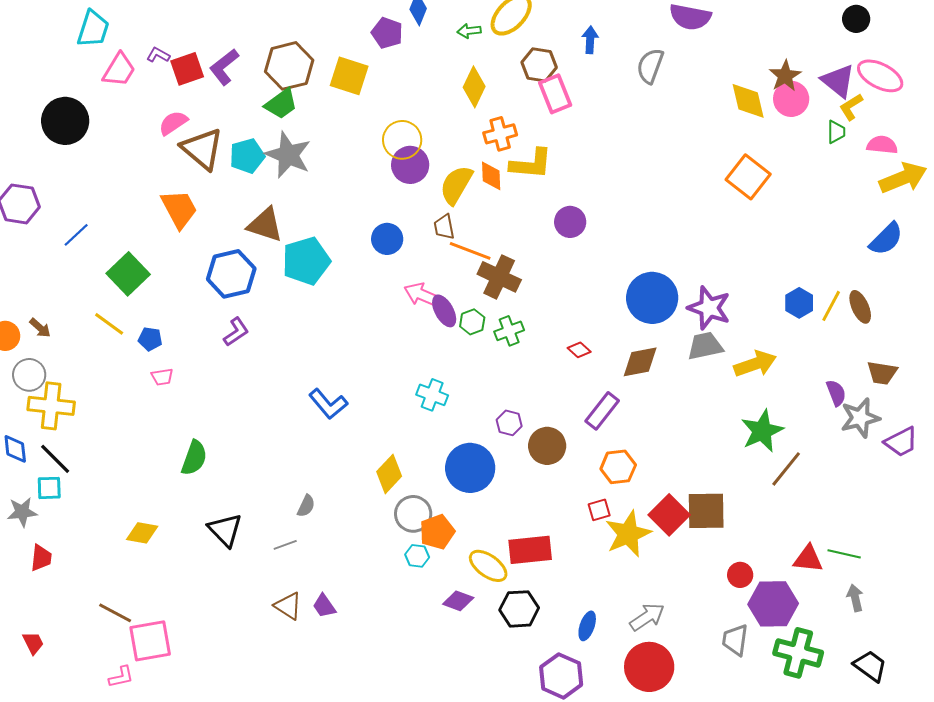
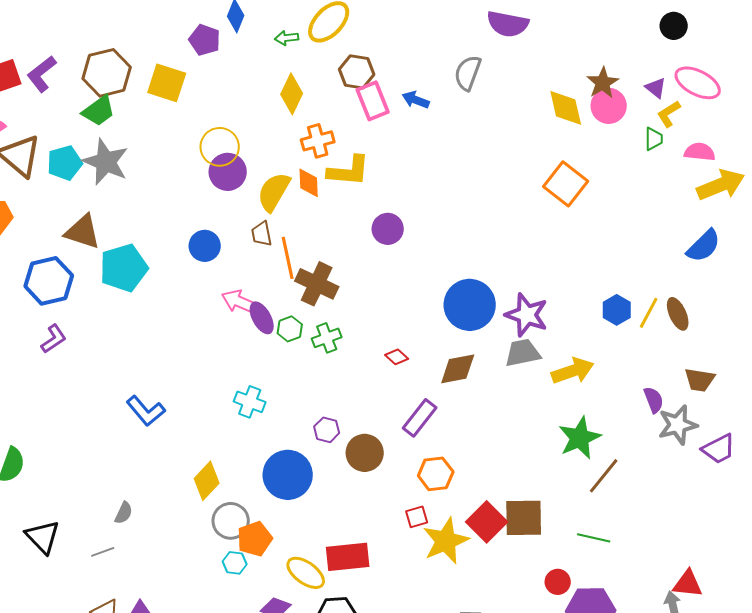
blue arrow: (590, 40) -> (416, 100), moved, turned -72
purple triangle: (838, 81) -> (656, 88), size x0.6
orange line: (470, 251) -> (288, 258), turned 57
green line: (844, 554) -> (594, 538), moved
red triangle: (808, 559) -> (688, 584), moved

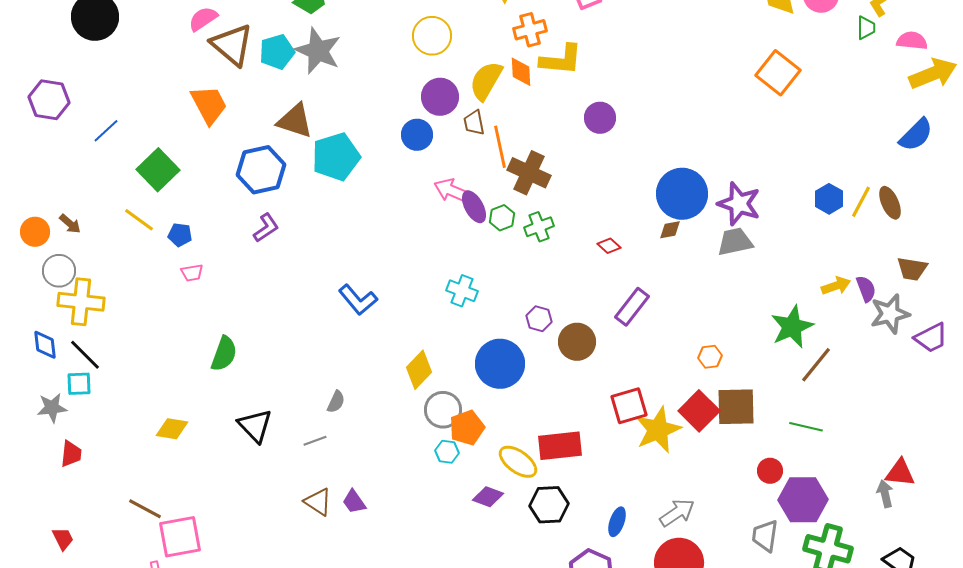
purple circle: (228, 172) -> (440, 97), moved
brown diamond: (458, 369) -> (670, 230), moved, size x0.6
yellow arrow: (573, 371) -> (836, 286), moved, size x0.7
orange hexagon: (436, 474) -> (710, 357), moved, size x0.7
red square: (417, 517) -> (629, 406), size x1.6

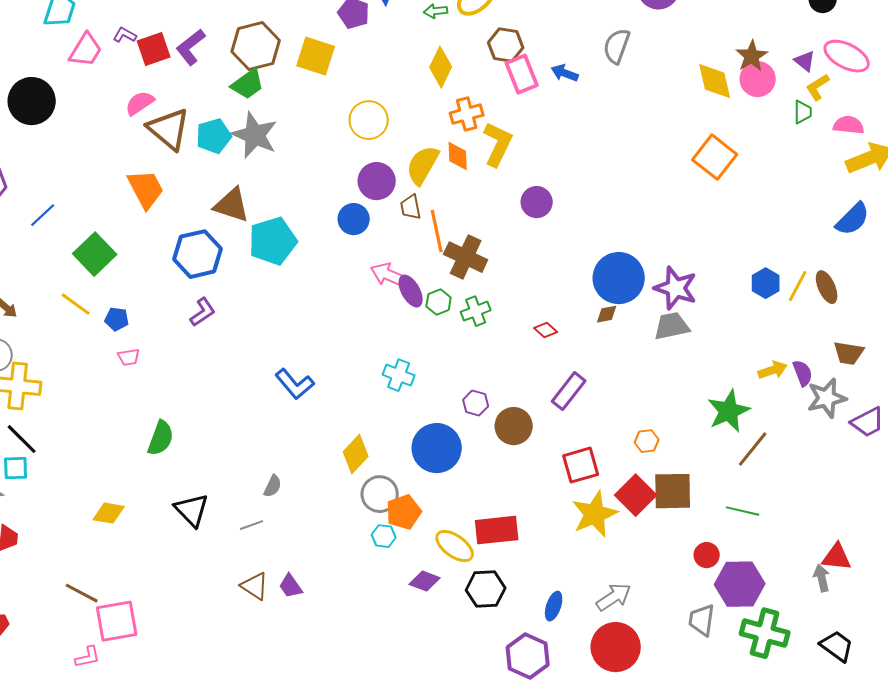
yellow L-shape: (561, 60) -> (498, 144), turned -69
red square: (629, 406) -> (581, 465), moved

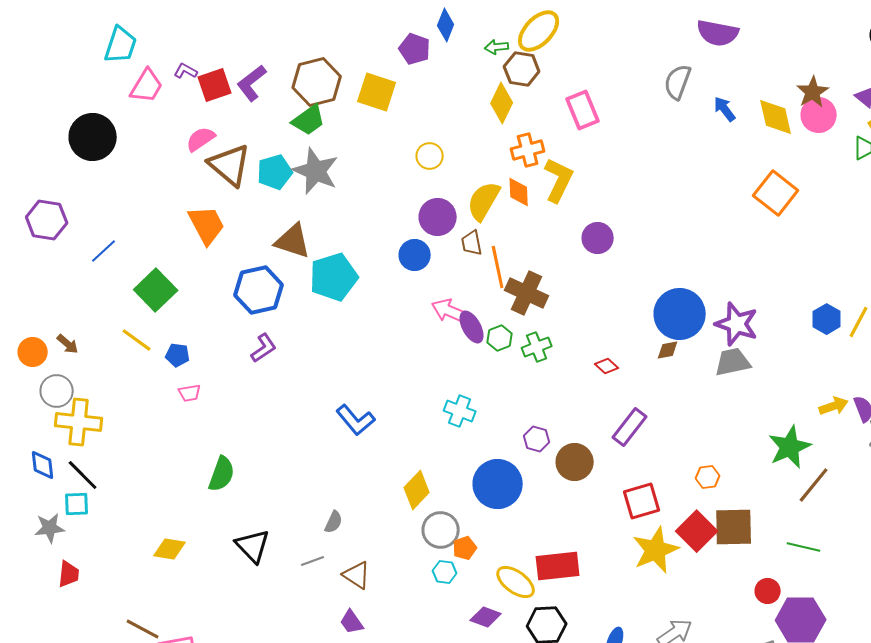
brown hexagon: (506, 45) -> (522, 69), moved
blue arrow: (565, 73) -> (725, 109), moved, turned 32
yellow circle: (369, 120) -> (430, 156), size x0.7
orange pentagon: (404, 512) -> (465, 548), size x0.7
brown triangle: (255, 586) -> (357, 575), moved

